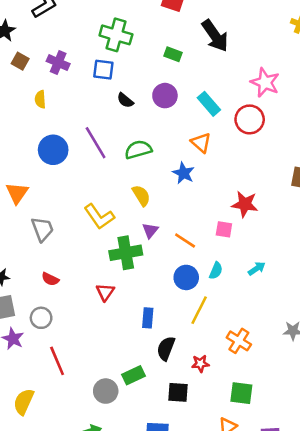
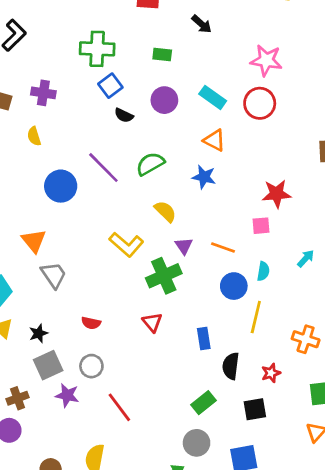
black arrow: (215, 36) -> (202, 24), size x0.6
blue square: (103, 70) -> (110, 86), moved, turned -30
gray trapezoid: (42, 229) -> (54, 275), moved
gray circle: (106, 391) -> (197, 443), moved

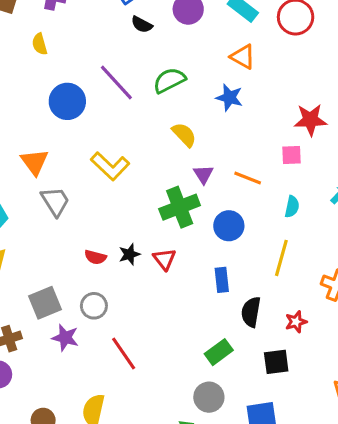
yellow L-shape: (126, 244) -> (110, 166), moved
blue circle: (234, 286) -> (229, 226), moved
black star: (38, 333) -> (129, 254), moved

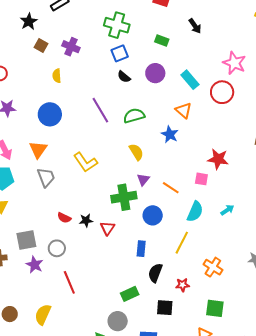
blue circle: (67, 101) -> (50, 114), moved
cyan semicircle: (292, 207) -> (195, 212), size x1.5

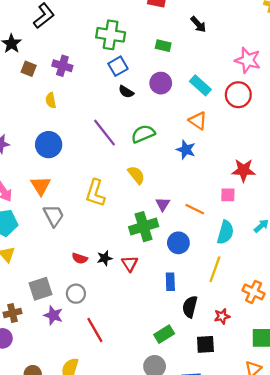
yellow semicircle: (136, 152) -> (136, 175), moved
yellow L-shape: (85, 162) -> (95, 193), turned 60

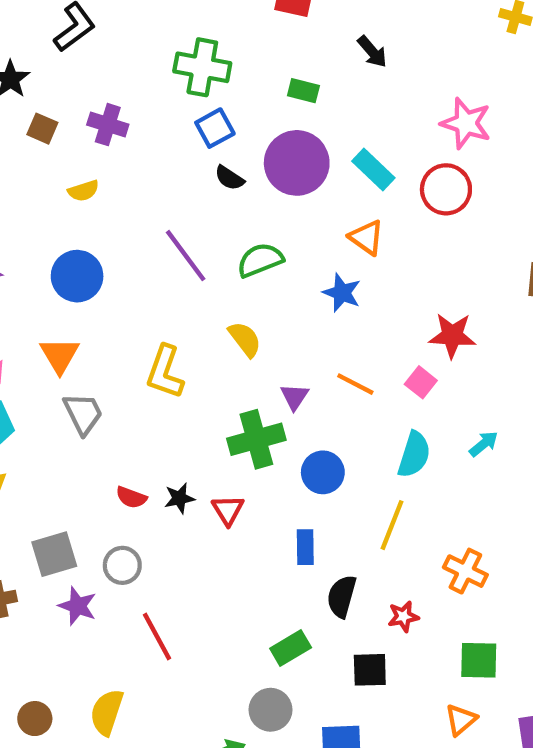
purple circle: (161, 83) -> (297, 163), size x1.5
yellow semicircle: (51, 100) -> (83, 191), turned -98
pink square: (228, 195) -> (421, 382), turned 35
orange line: (195, 209) -> (355, 384), moved

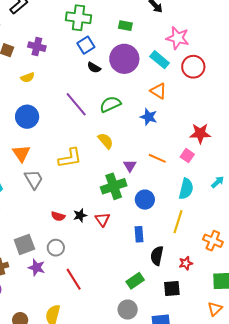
pink star: (466, 123) -> (178, 38), moved
yellow L-shape: (165, 372) -> (70, 158), turned -115

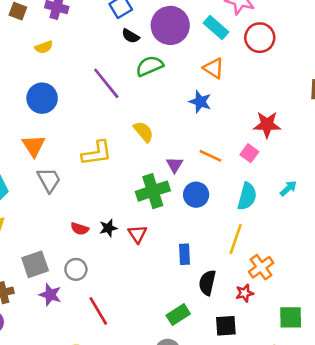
green semicircle: (110, 104) -> (149, 66), moved
blue circle: (145, 200) -> (196, 195), moved
orange cross: (213, 241) -> (261, 267), moved, turned 30

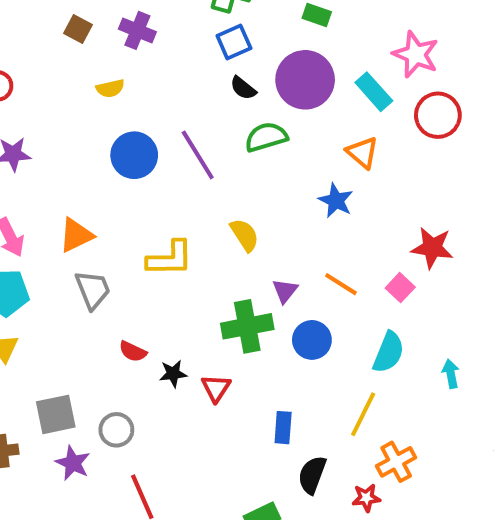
blue circle: (42, 98) -> (134, 155), moved
orange triangle: (34, 146) -> (76, 235), turned 30
cyan arrow: (288, 188) -> (451, 374), moved, turned -66
red semicircle: (80, 229) -> (133, 351), moved

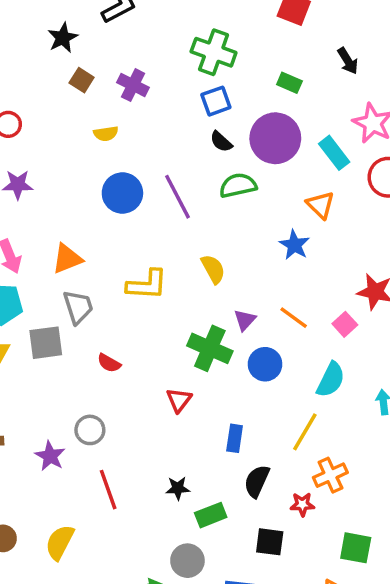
green cross: (247, 326) -> (210, 348), turned 30
black star: (173, 374) -> (178, 488), moved
gray square: (56, 414) -> (46, 343), moved

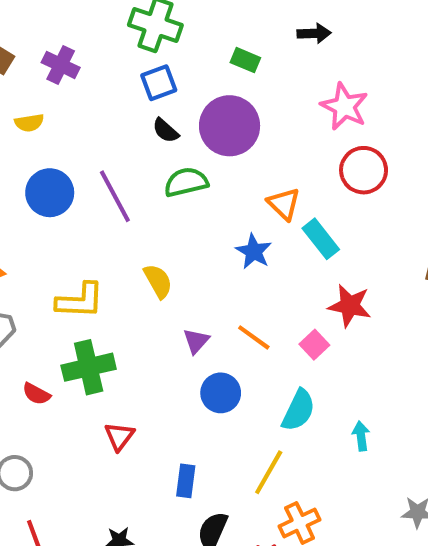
black arrow: (348, 61) -> (314, 33), turned -60
cyan rectangle: (334, 153) -> (321, 239), moved
green cross: (210, 348) -> (89, 367), moved, turned -36

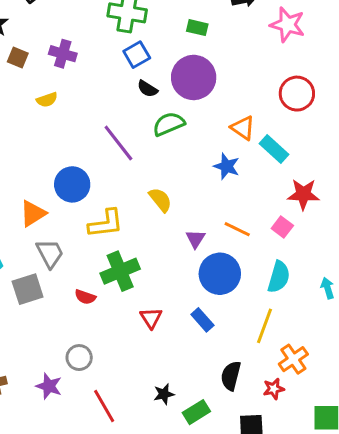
pink star: (344, 107) -> (288, 25), moved
blue circle: (50, 193) -> (72, 184), moved
blue circle: (221, 393) -> (220, 274), size x1.4
blue rectangle: (186, 481) -> (202, 320), moved, turned -40

